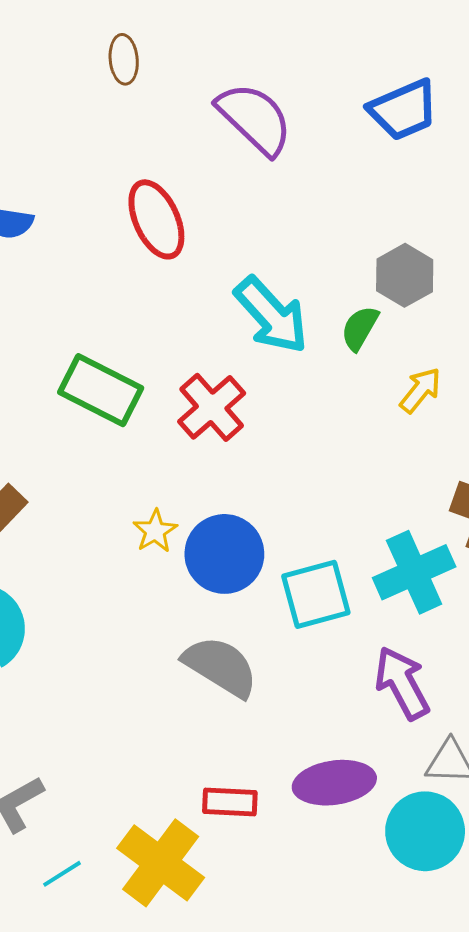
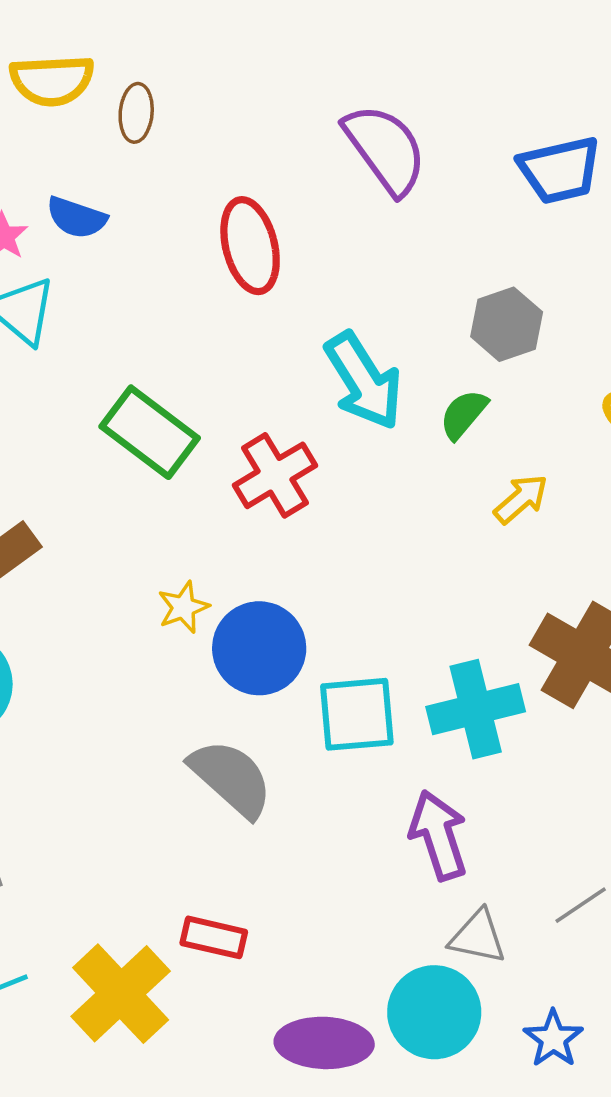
brown ellipse: (124, 59) -> (136, 113), moved
gray hexagon: (405, 275) -> (507, 324), moved
purple ellipse: (334, 783) -> (324, 1043), moved

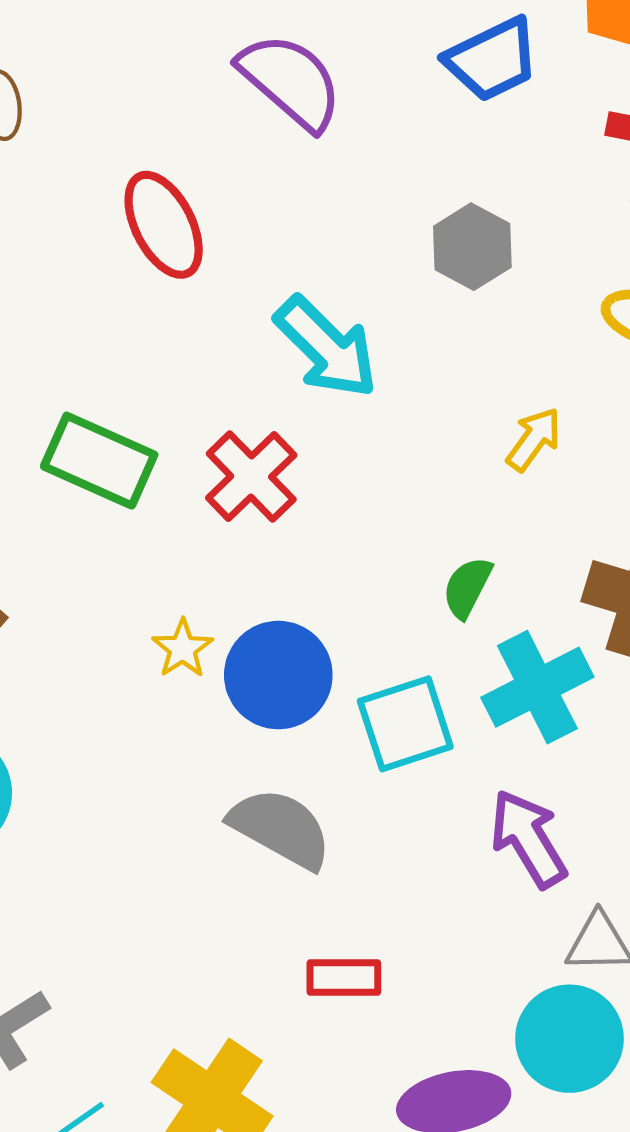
green semicircle: (464, 414) -> (467, 587), moved
red rectangle: (214, 937) -> (344, 977), moved

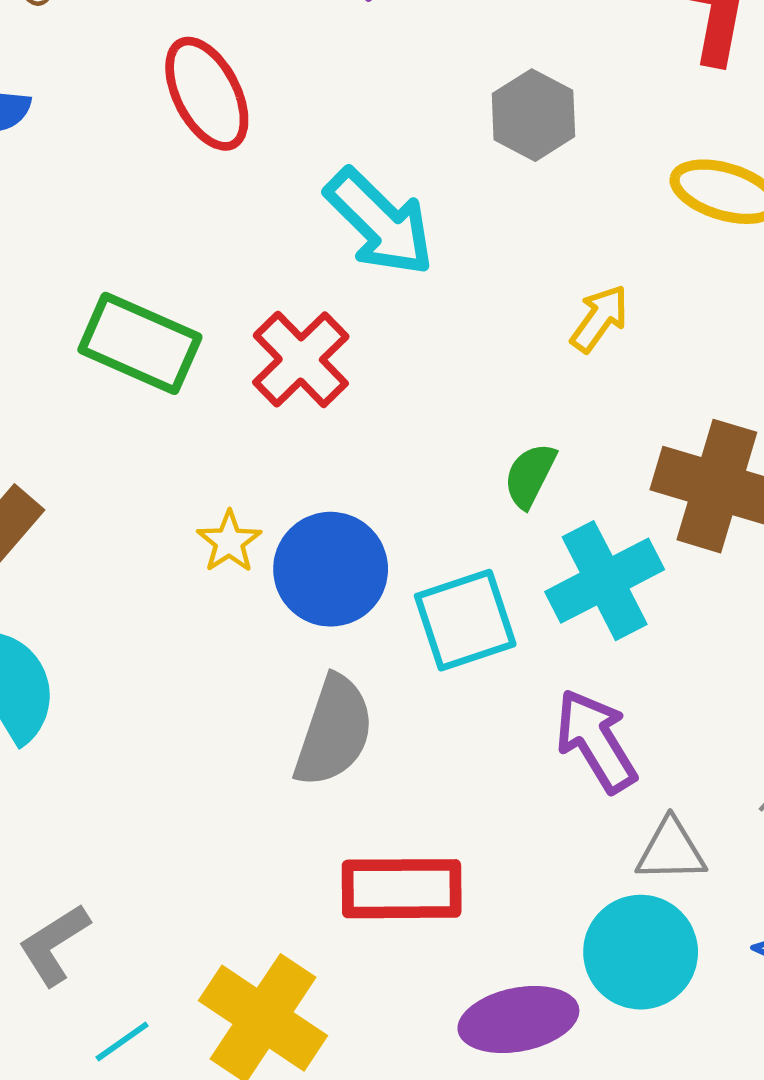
gray semicircle: (281, 828) -> (334, 731), turned 80
red rectangle: (344, 977) -> (402, 889), size x1.5

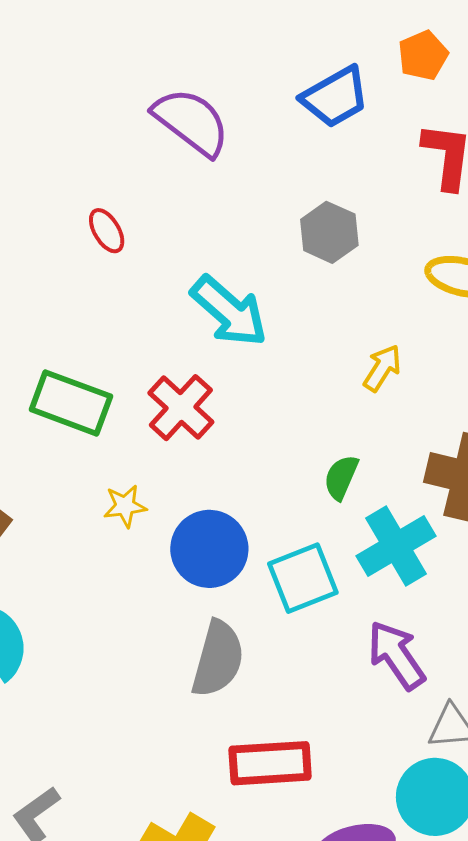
red ellipse: (207, 94) -> (107, 231), size x0.6
yellow star: (229, 542) -> (125, 506), moved, turned 30

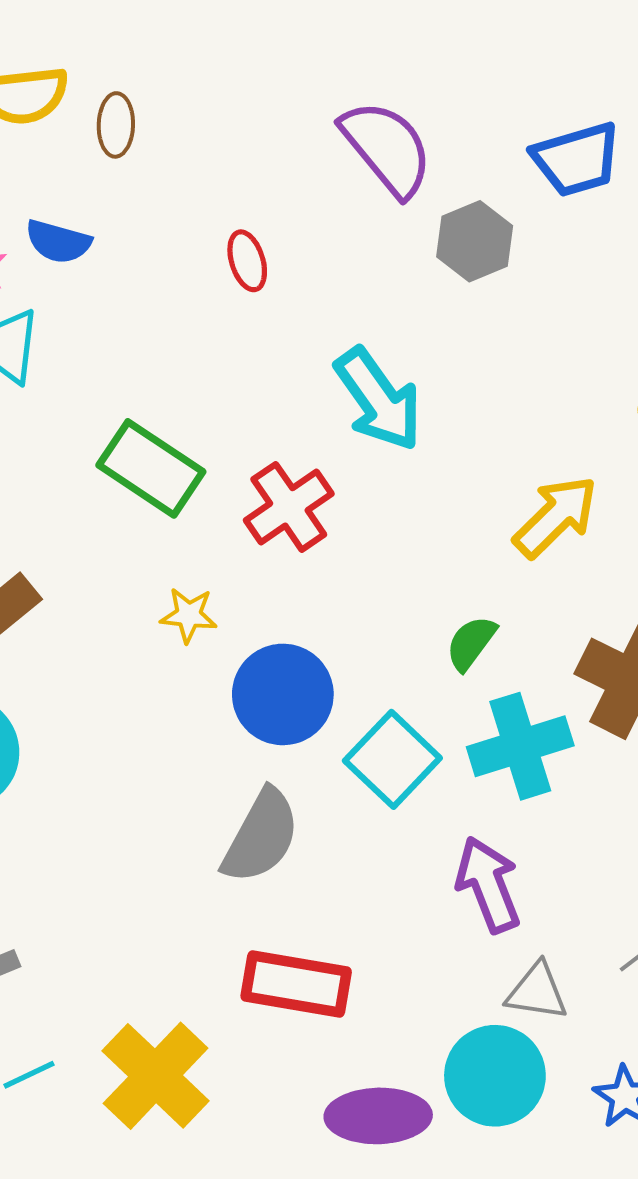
gray hexagon: (329, 232) -> (475, 241), moved
yellow arrow: (382, 368) -> (556, 517), size x1.5
cyan square: (303, 578) -> (392, 759), turned -38

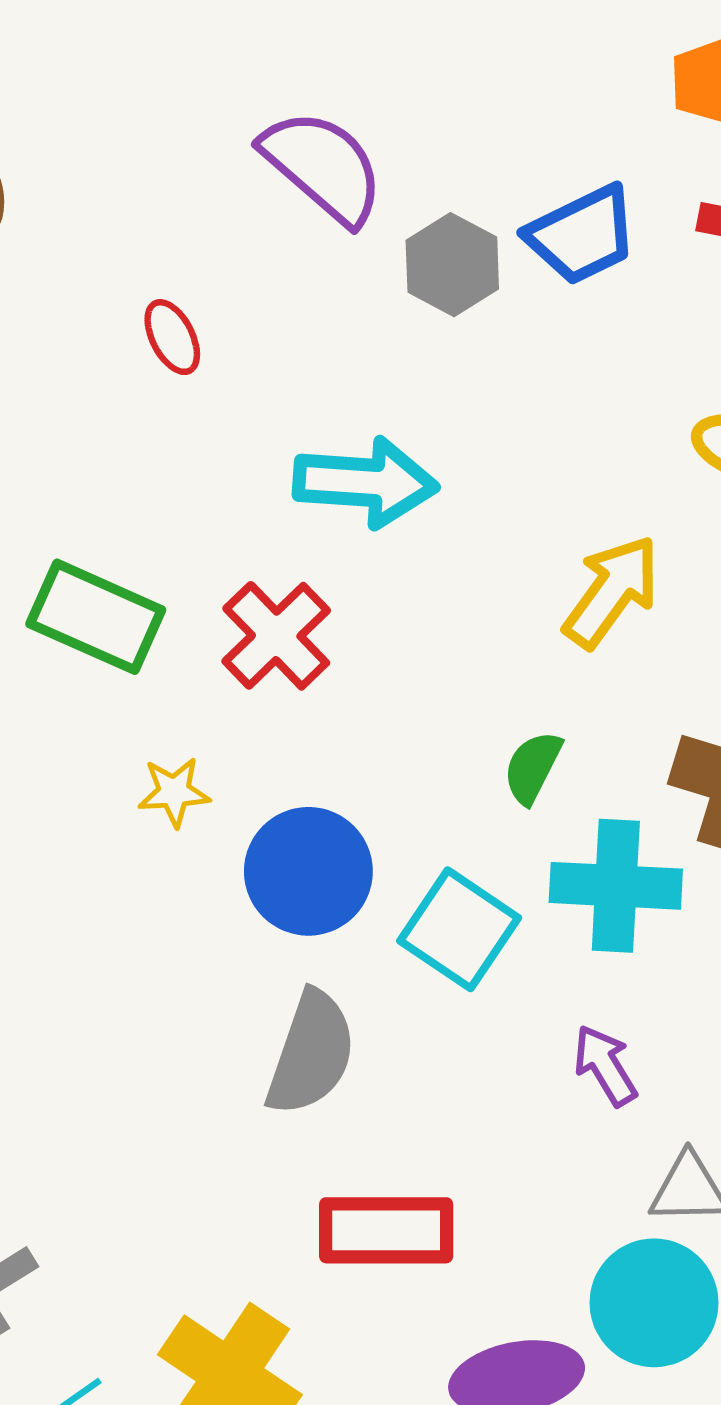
blue trapezoid: (577, 159) -> (582, 235), moved
cyan arrow: (378, 399) -> (365, 482), turned -41
cyan cross: (520, 746) -> (616, 886), turned 30
purple arrow: (488, 885) -> (605, 1065), size x0.7

